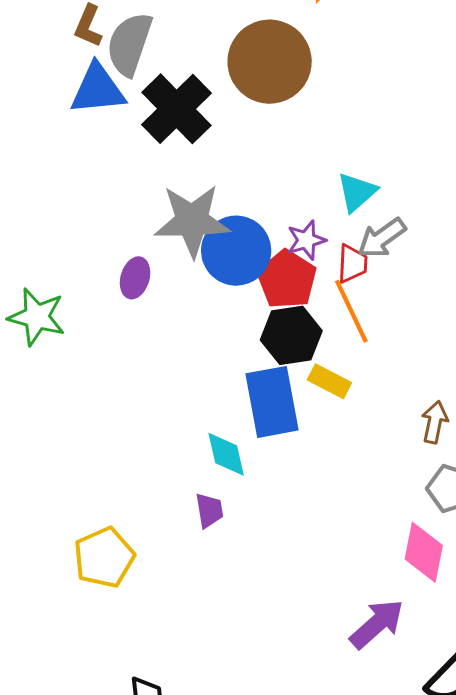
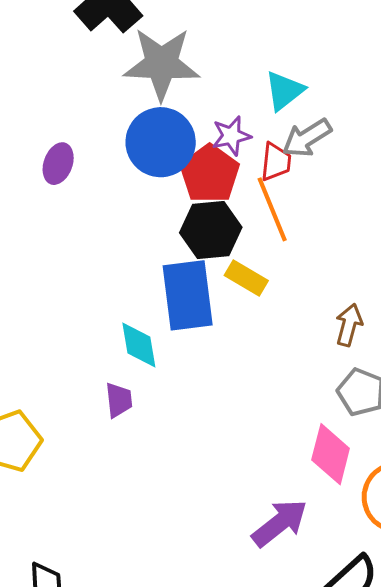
gray star: (192, 221) -> (162, 64), moved

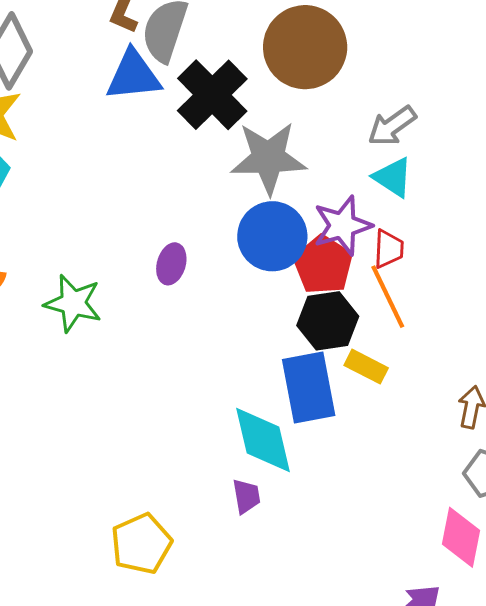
cyan triangle: (284, 91) -> (393, 177), turned -45
purple star: (231, 136) -> (342, 226), size x1.5
gray arrow: (307, 138) -> (392, 126), moved
cyan diamond: (139, 345) -> (263, 440), size x1.5

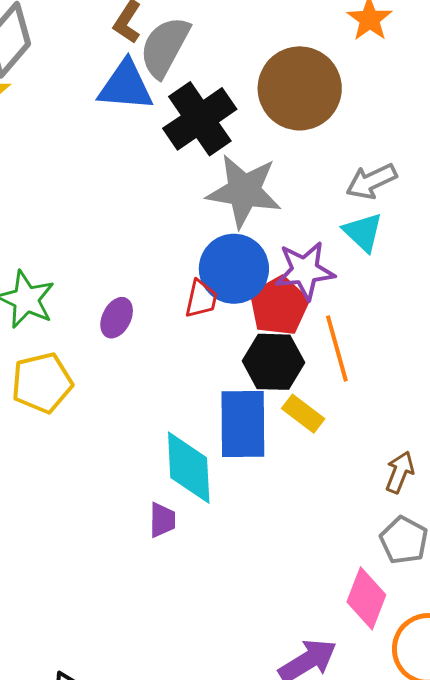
red trapezoid: (389, 249) -> (201, 299), moved
purple ellipse: (171, 264) -> (117, 318), moved
yellow pentagon: (141, 544) -> (42, 383), moved

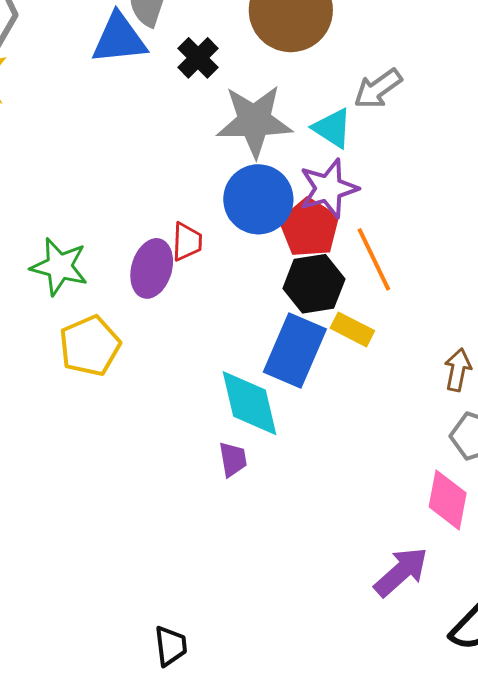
black cross: (200, 119) -> (198, 58), size x0.6
cyan triangle: (363, 232) -> (332, 128), moved
red trapezoid: (201, 299) -> (187, 242), moved
purple ellipse: (117, 318) -> (152, 268), size x1.4
blue rectangle: (243, 424) -> (295, 351), turned 34

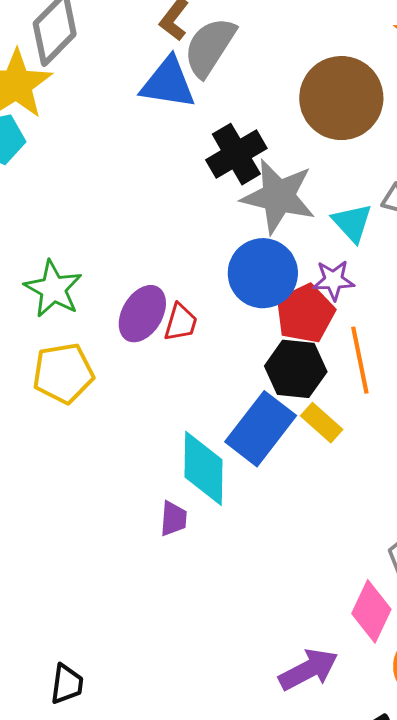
black cross: (198, 58) -> (236, 154), moved, size x1.4
purple star: (329, 188) -> (333, 280), size x0.7
red trapezoid: (187, 242) -> (181, 322), moved

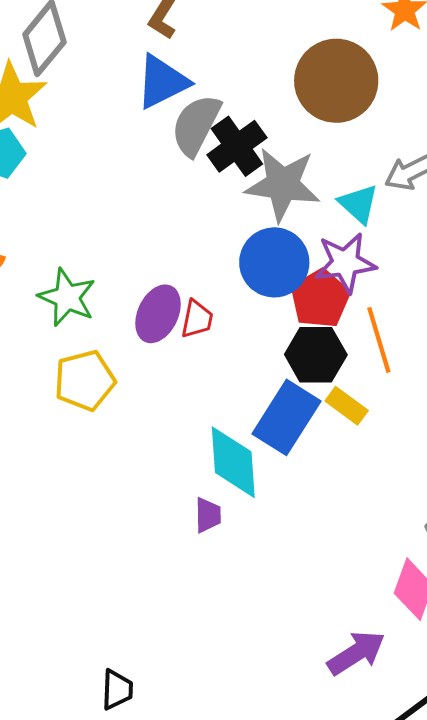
gray semicircle: (210, 47) -> (196, 125), moved
blue triangle: (168, 83) -> (162, 82), turned -30
purple star: (333, 280) -> (345, 263), size x1.5

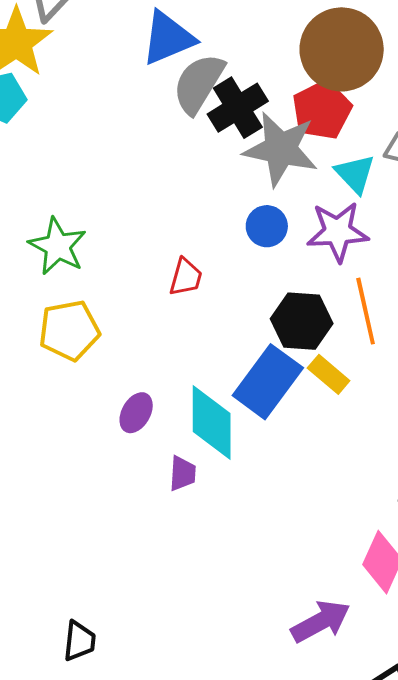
blue circle: (274, 262) -> (267, 226), size x0.6
red pentagon: (320, 299) -> (322, 110), moved
purple ellipse: (158, 314) -> (136, 413), moved, size x0.7

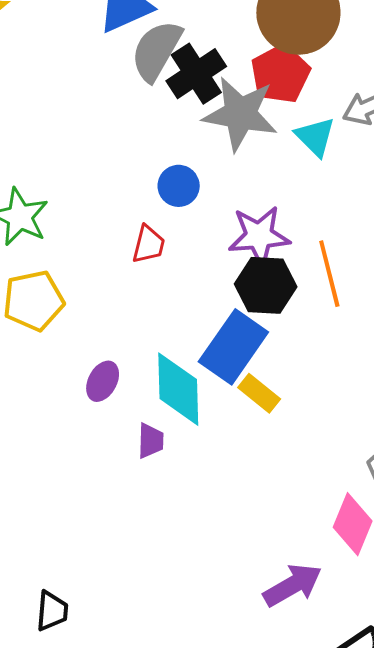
blue circle: (267, 226) -> (179, 186), moved
purple star: (338, 232) -> (259, 236), moved
yellow rectangle: (329, 374) -> (259, 393), moved

